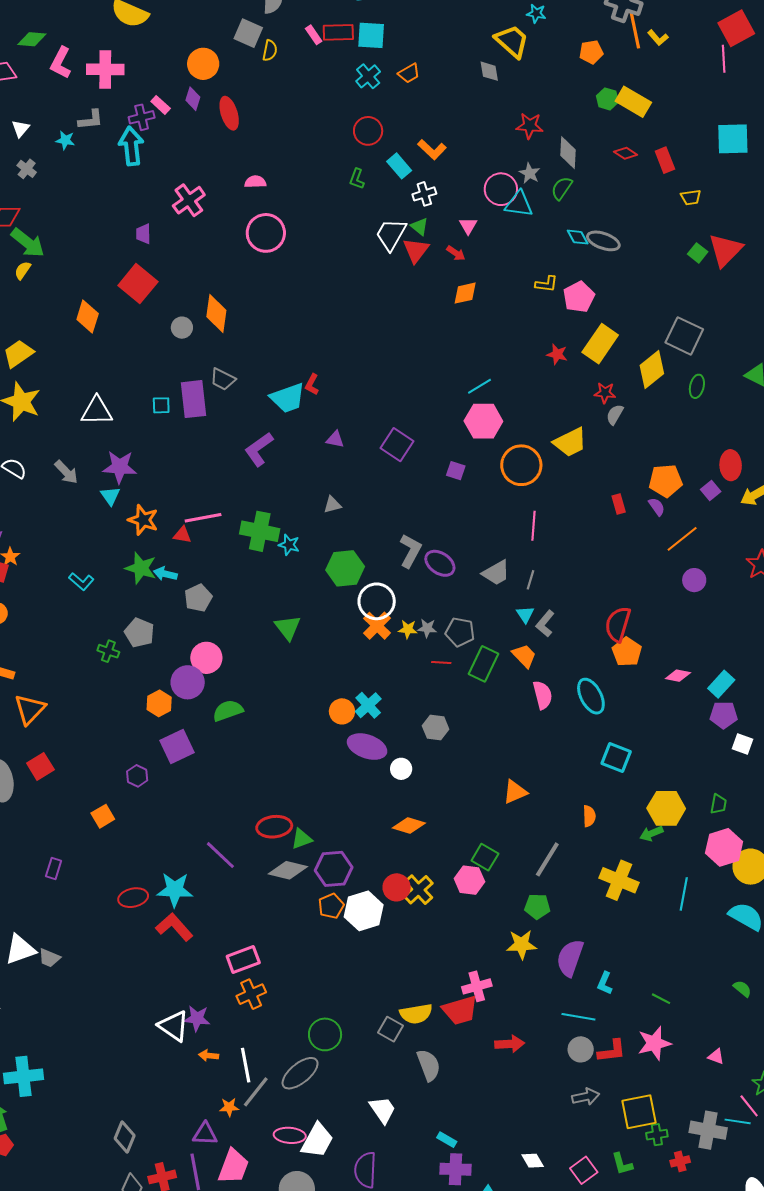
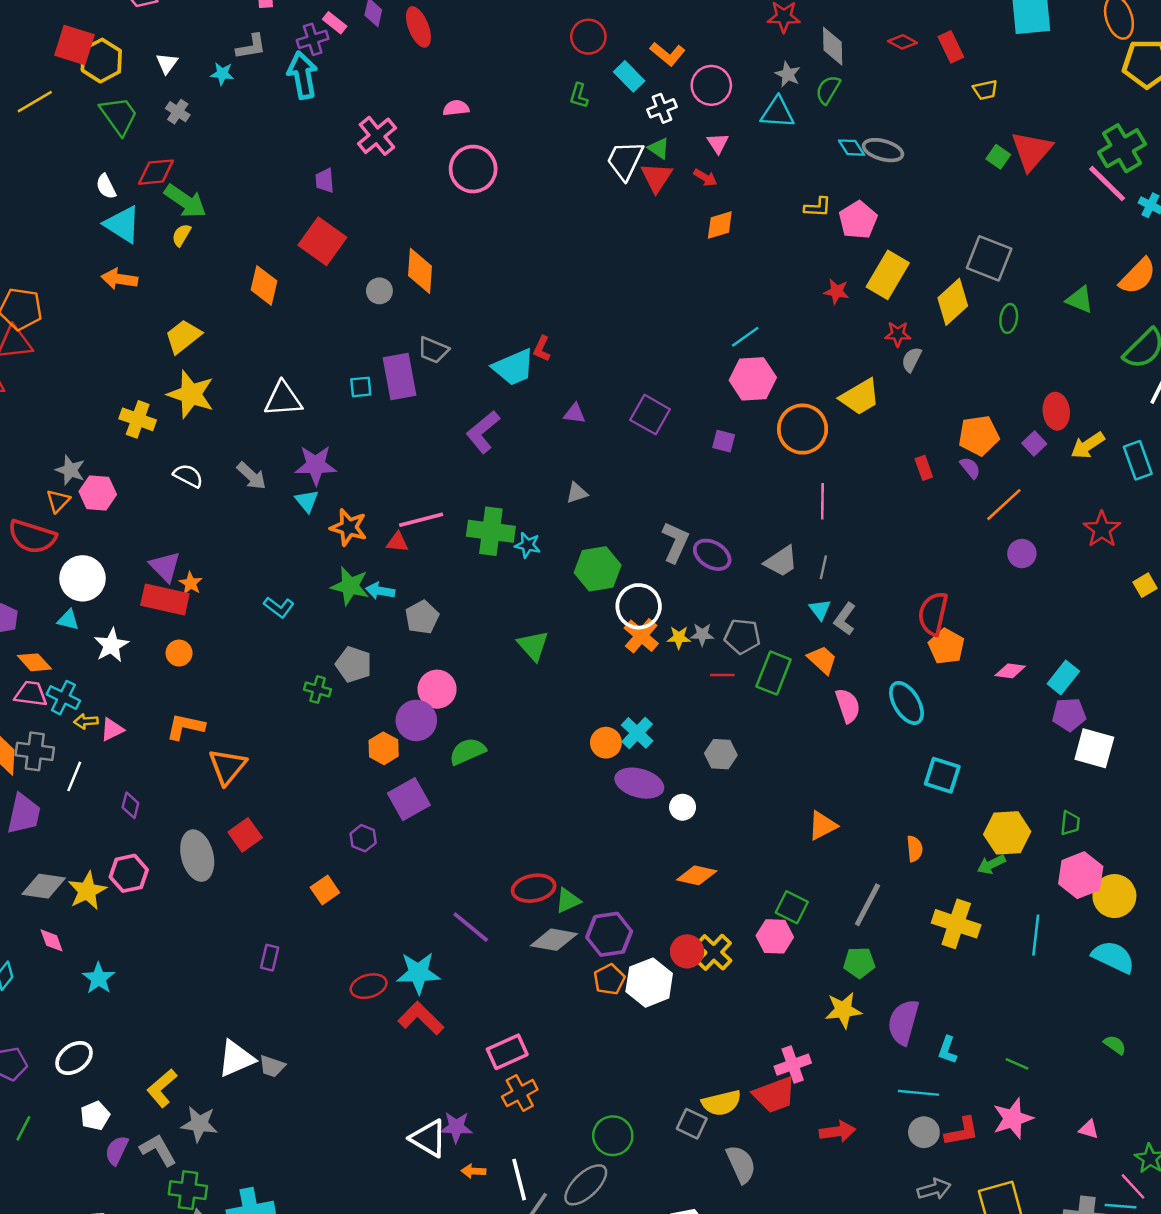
pink circle: (501, 189) -> (711, 85), moved
white square: (743, 744) -> (1094, 748), size x1.6

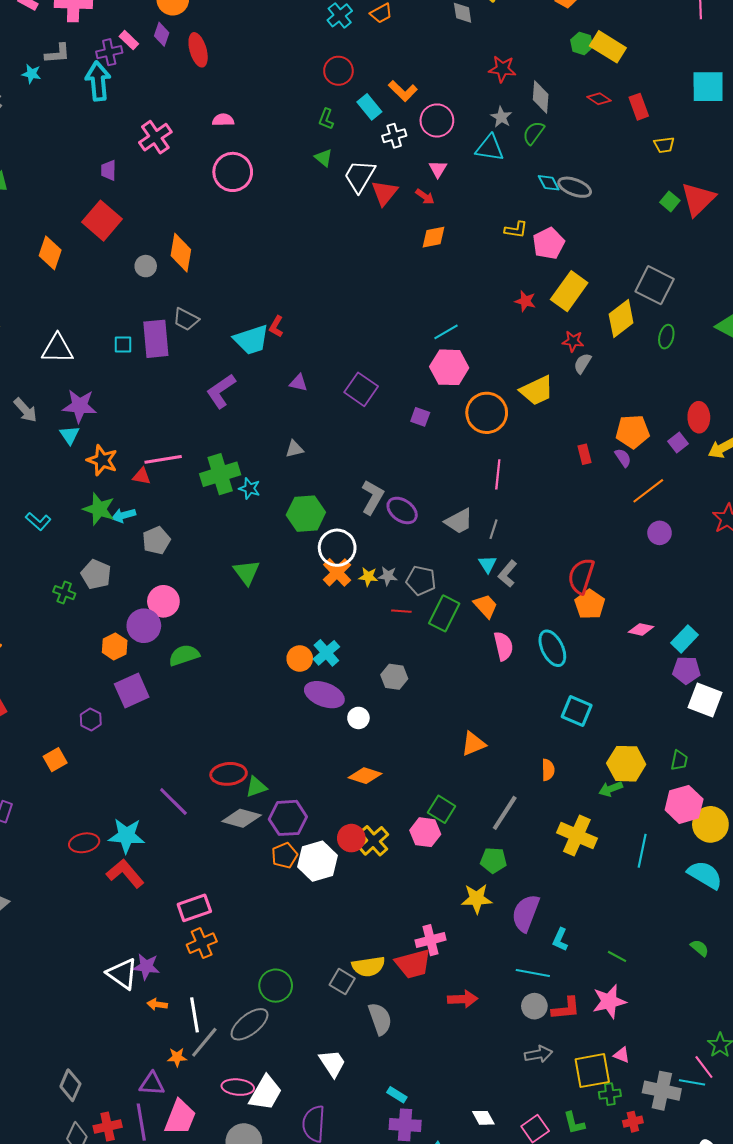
green triangle: (659, 148) -> (324, 158), moved
green cross: (491, 531) -> (220, 474), turned -30
cyan arrow: (380, 591) -> (124, 515), turned -30
pink triangle: (1089, 1129) -> (622, 1055), moved

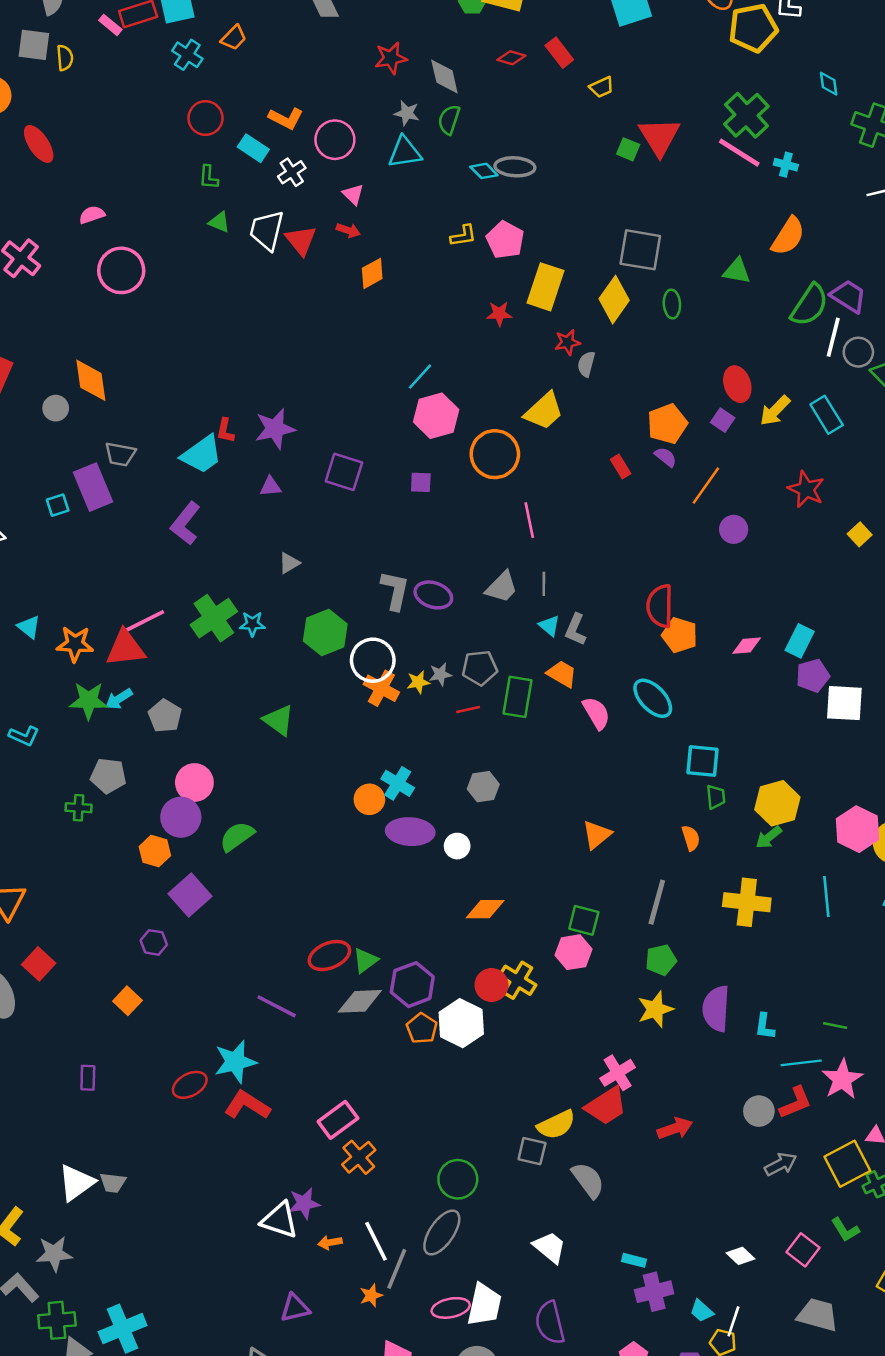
purple star: (80, 406) -> (275, 429), moved
red triangle: (142, 476) -> (125, 648), size x1.8
green trapezoid: (679, 760) -> (716, 797), moved
cyan line: (533, 973) -> (801, 1063), moved
purple triangle: (152, 1084) -> (295, 1308), moved

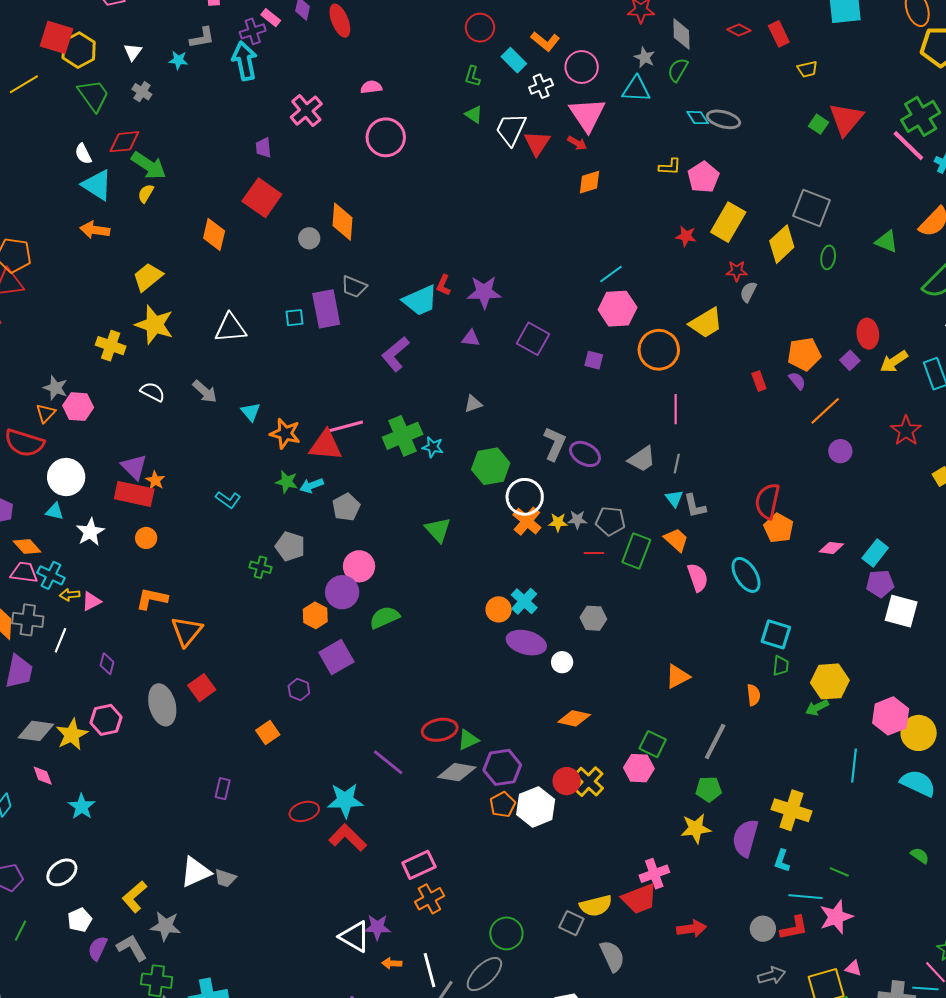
pink triangle: (353, 194) -> (587, 115), size x2.0
gray L-shape: (575, 630) -> (695, 506), turned -48
green star: (89, 701) -> (287, 482), size x0.7
yellow cross: (747, 902) -> (791, 810), moved

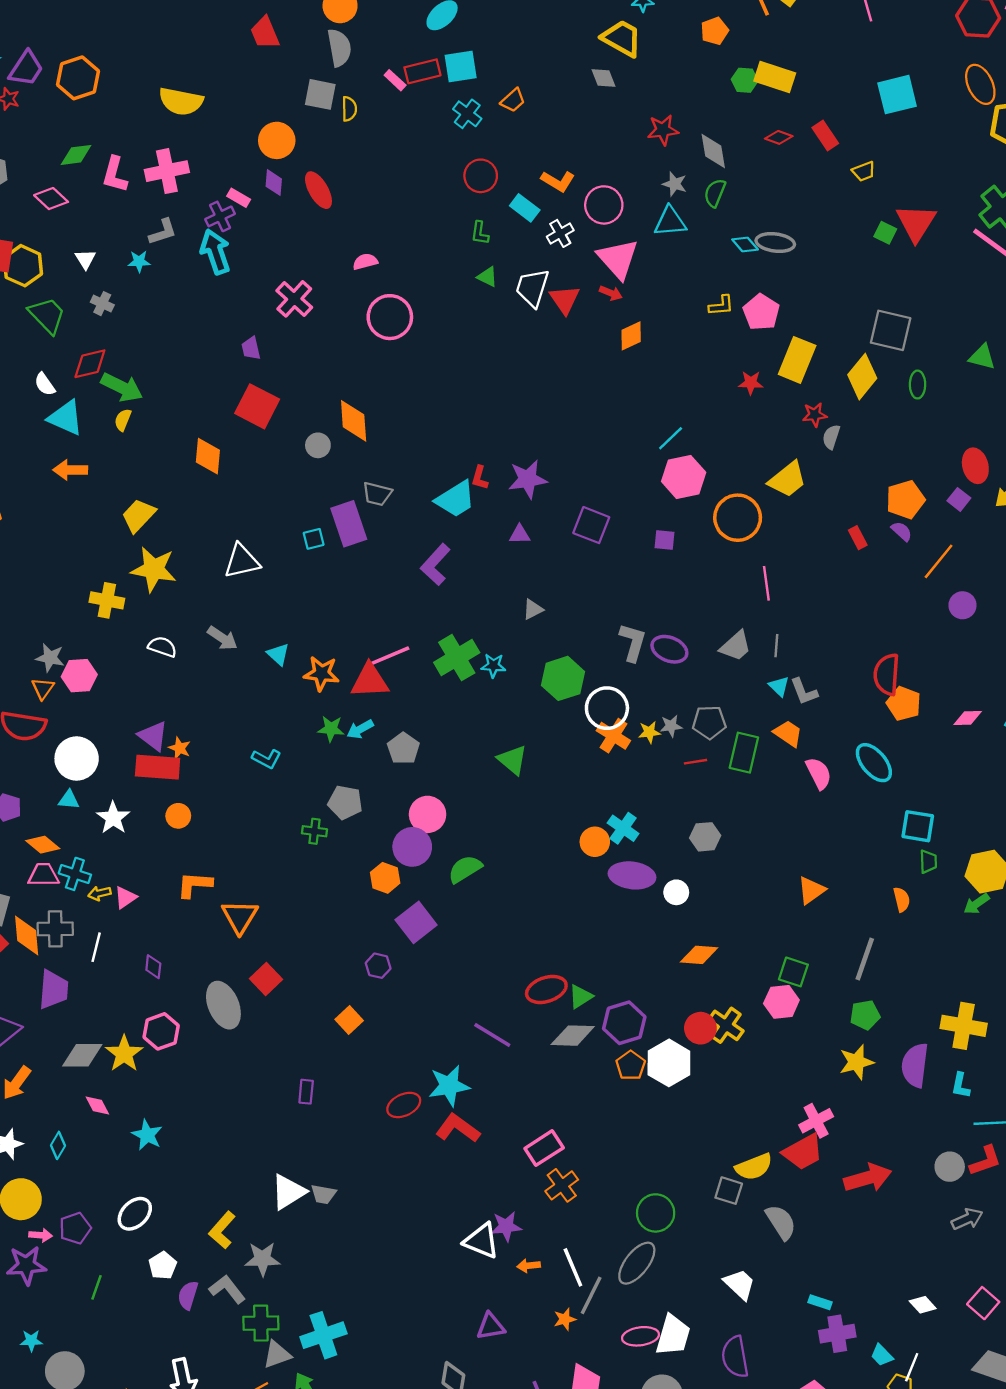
red arrow: (692, 929) -> (868, 1178), size x1.4

